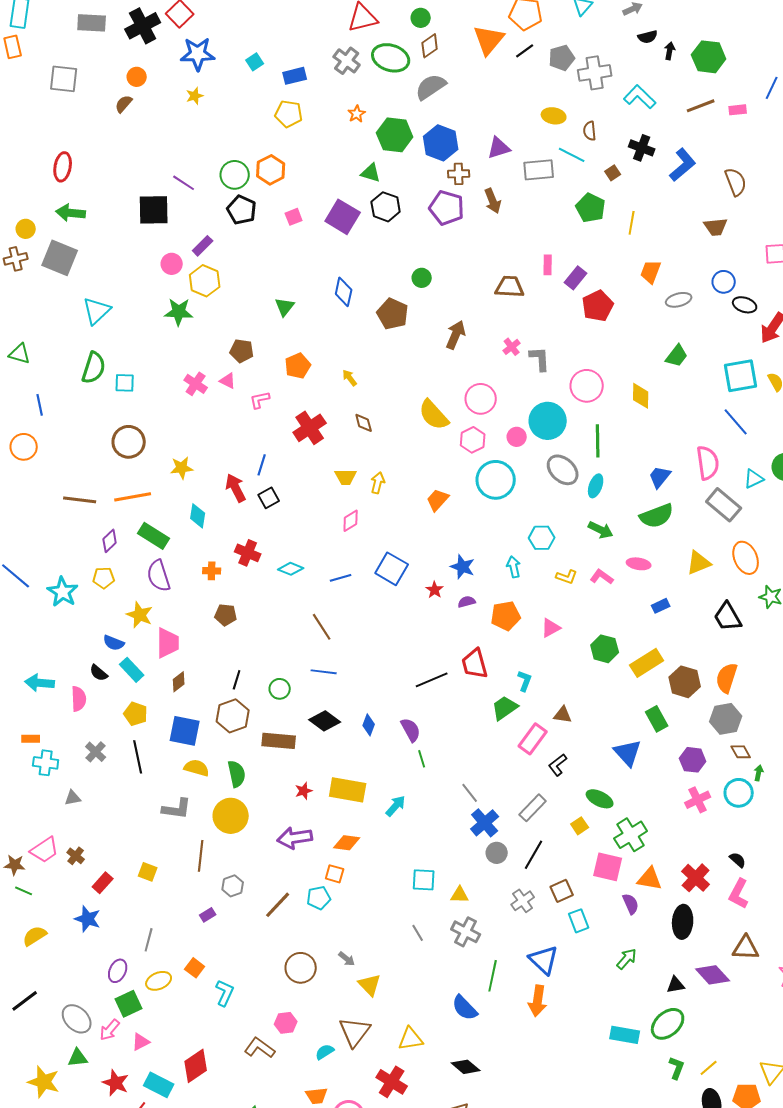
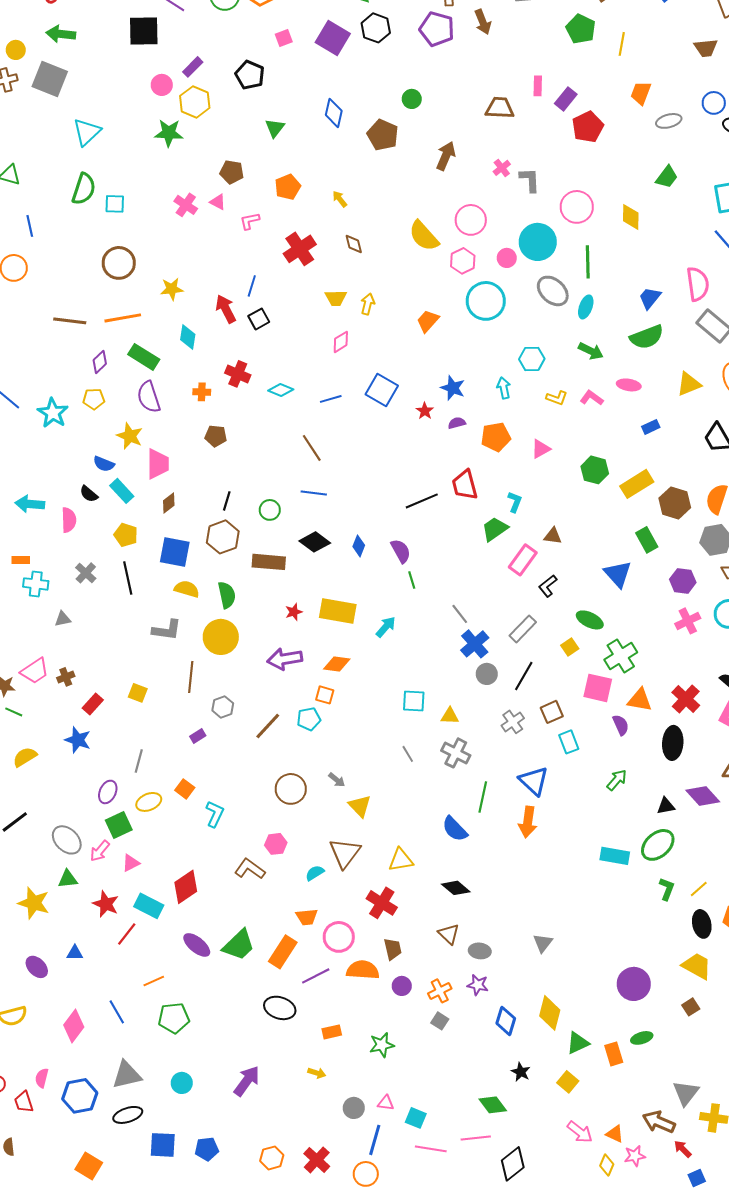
black pentagon: (242, 210) -> (250, 75), moved
brown cross: (76, 856) -> (66, 677), turned 30

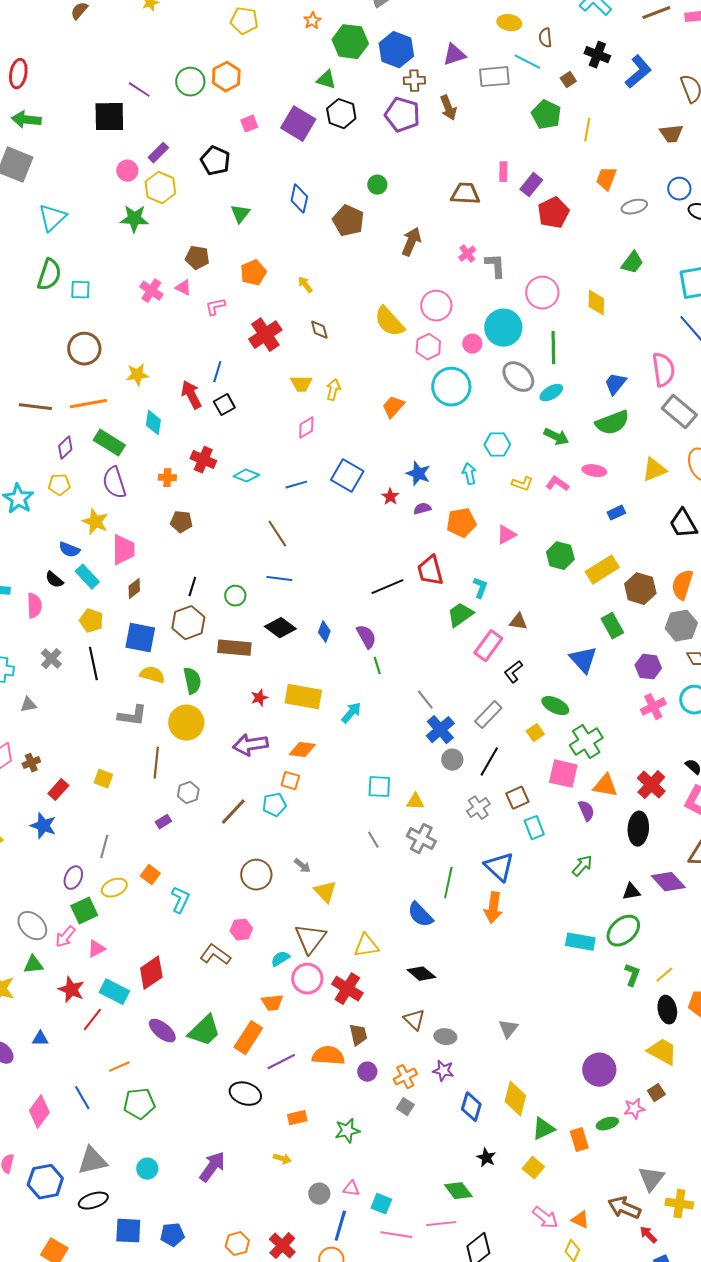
cyan ellipse: (586, 307) -> (551, 393), turned 40
pink circle: (339, 937) -> (307, 979), moved
pink star: (635, 1156) -> (634, 1109), moved

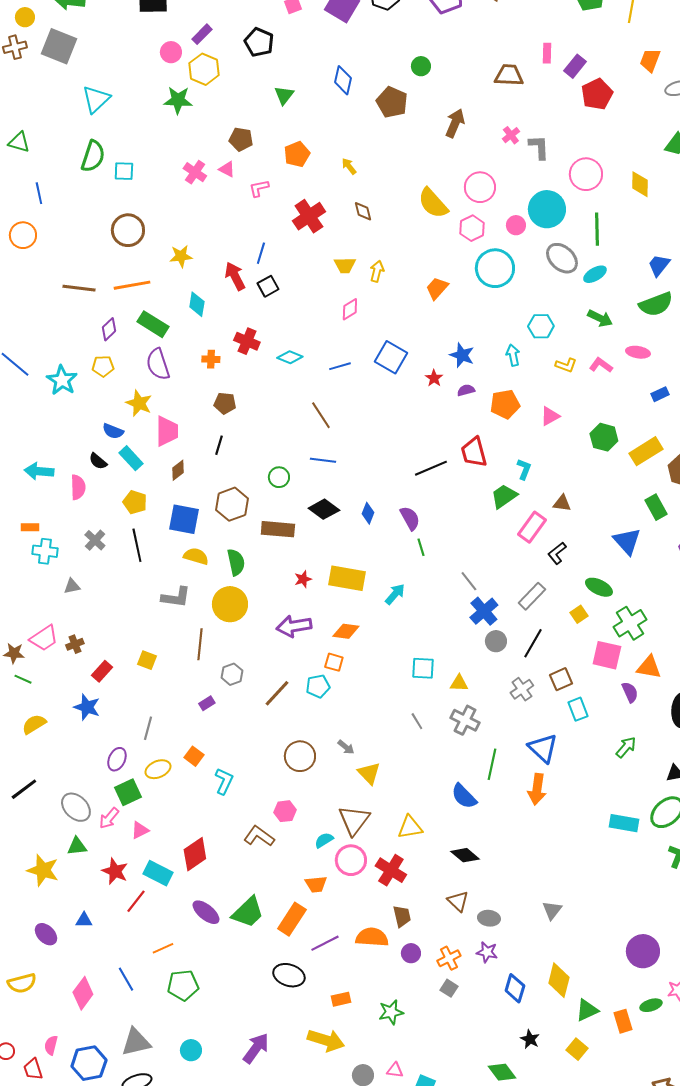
black line: (192, 587) -> (219, 445), moved
yellow arrow: (282, 1159) -> (326, 1040), size x2.0

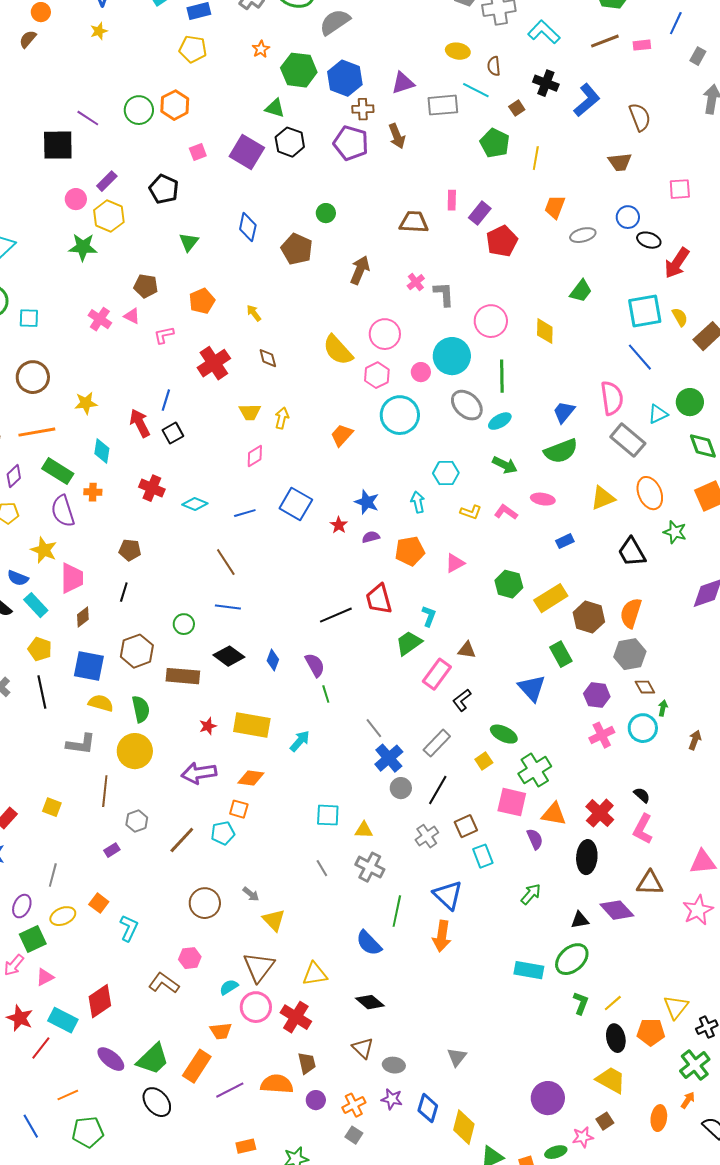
orange cross: (211, 359) -> (93, 492), moved
black ellipse: (289, 975) -> (157, 1102), moved, turned 32
blue diamond: (515, 988) -> (428, 1108), moved

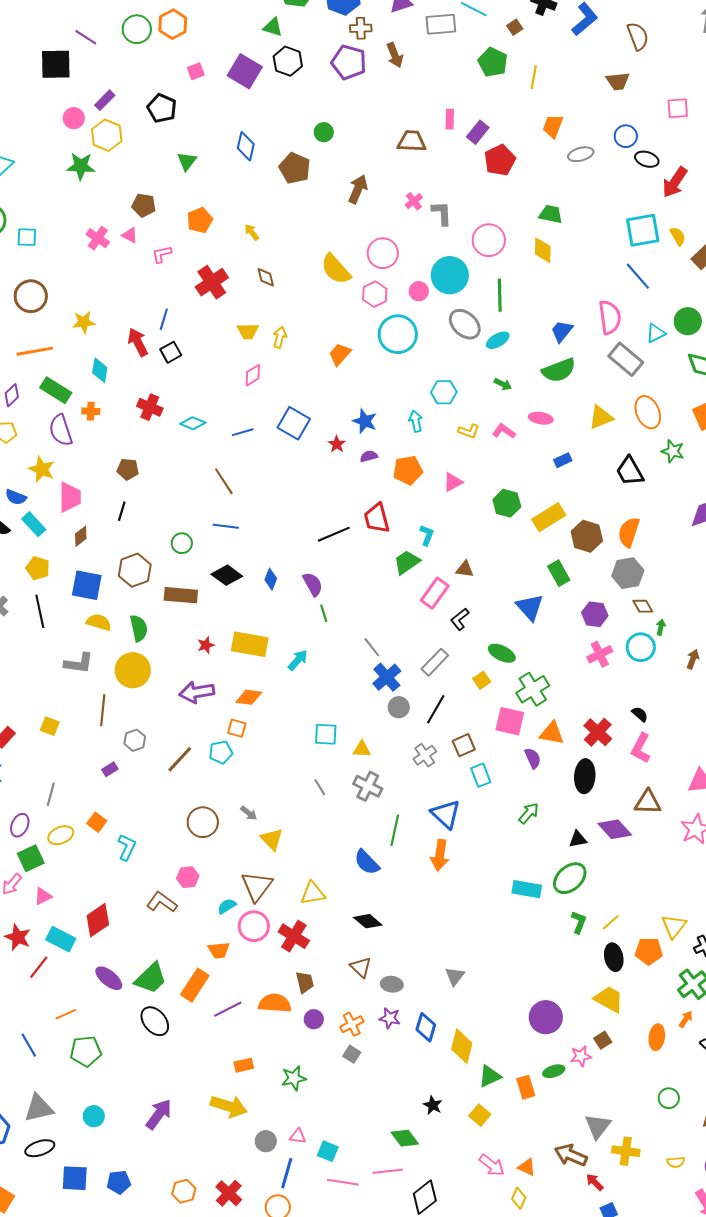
green trapezoid: (581, 291) -> (551, 214), moved, turned -115
green arrow: (505, 465) -> (503, 384), size x0.7

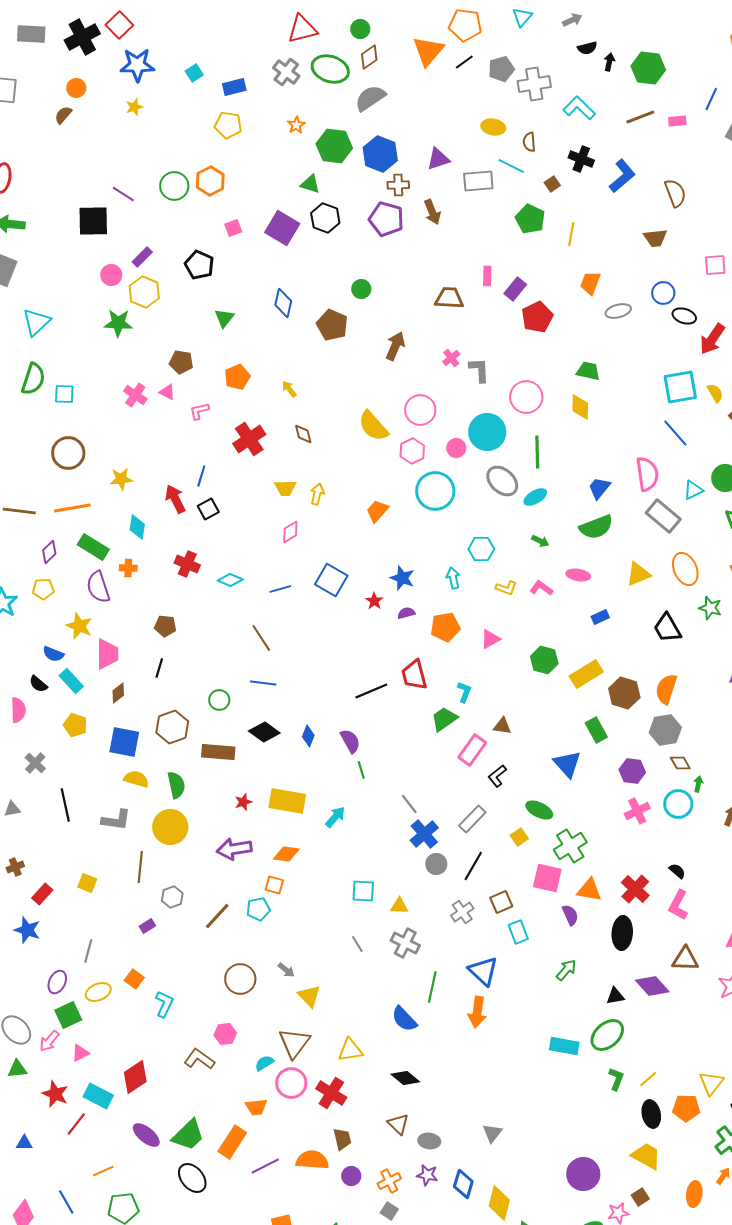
black line: (40, 611) -> (65, 805), moved

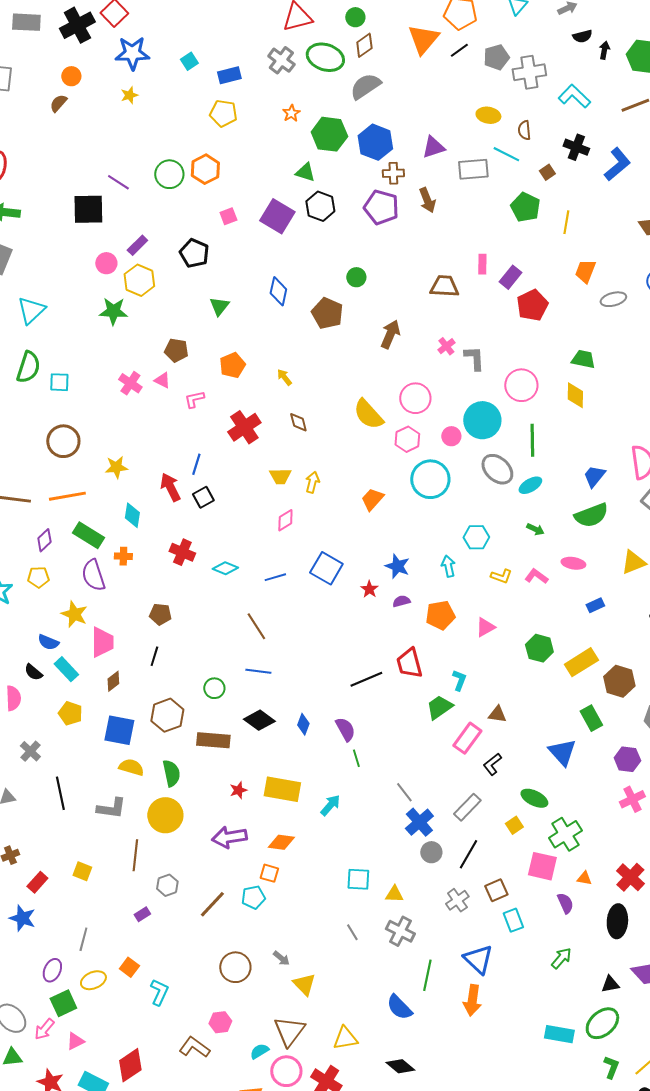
orange triangle: (589, 890) -> (584, 878), size x0.6

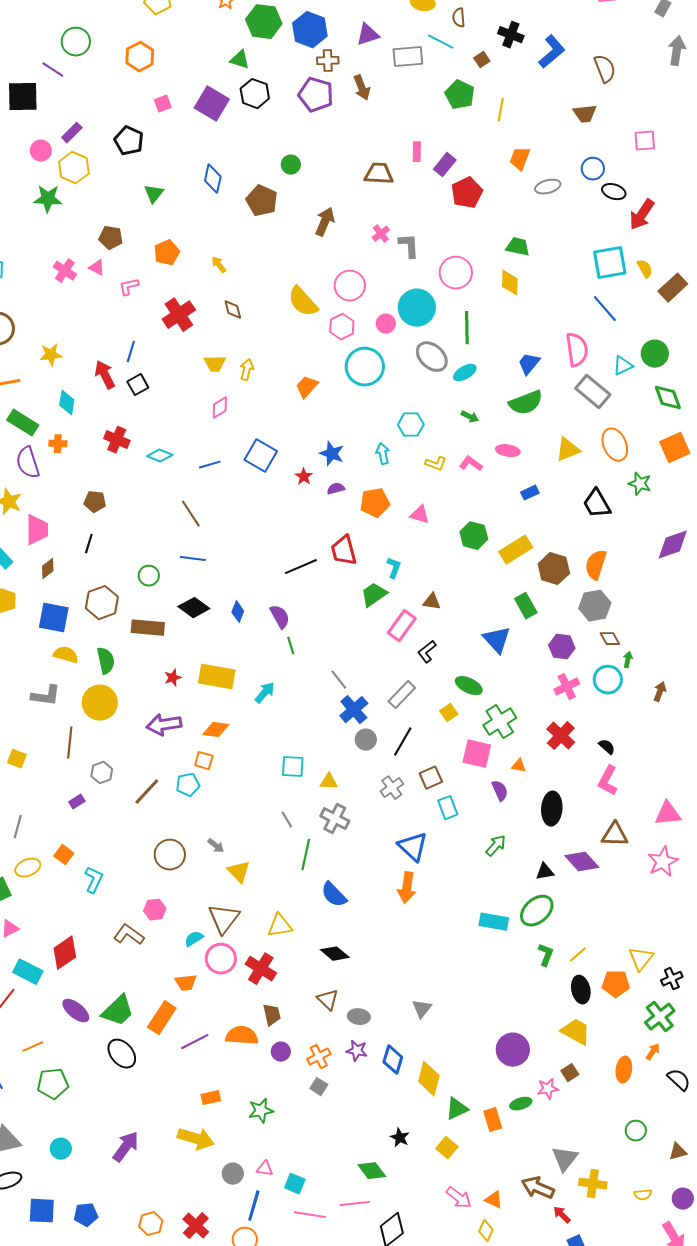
green circle: (169, 174) -> (76, 42), moved
pink triangle: (485, 627) -> (420, 515), turned 45
red cross: (630, 877) -> (561, 736), moved
green line: (427, 975) -> (306, 855), moved

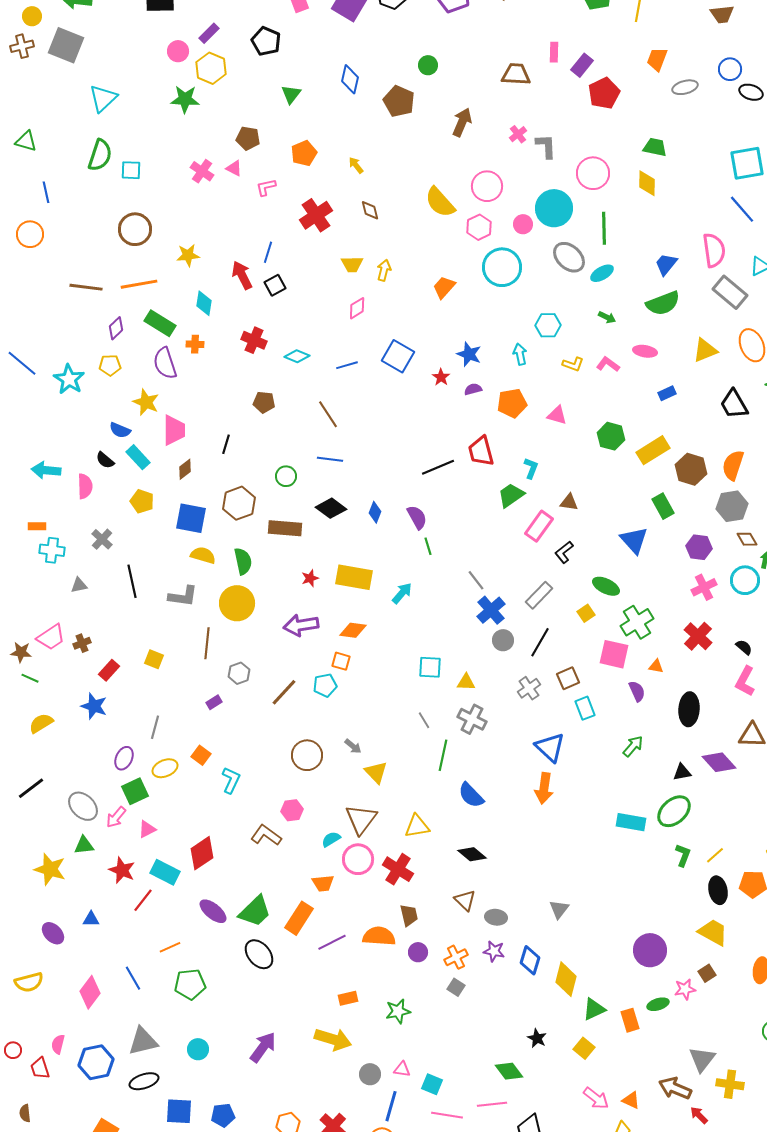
brown pentagon: (95, 502) -> (264, 402), moved

